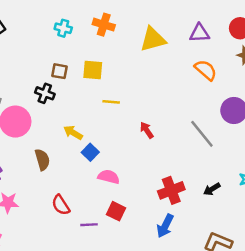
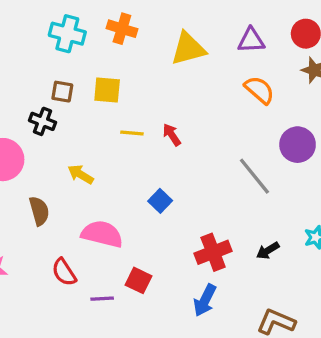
cyan cross: (63, 28) -> (67, 34), size x1.5
red arrow: (147, 130) -> (172, 135), moved
blue square: (90, 152) -> (160, 201), moved
pink semicircle: (109, 177) -> (102, 234), moved, size x1.4

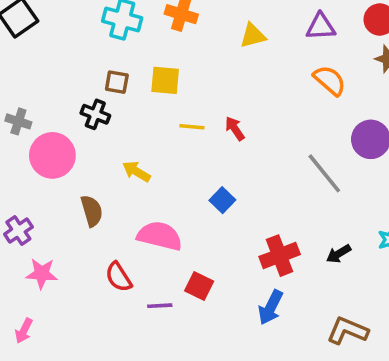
yellow triangle: (188, 49) -> (253, 36), size x0.7

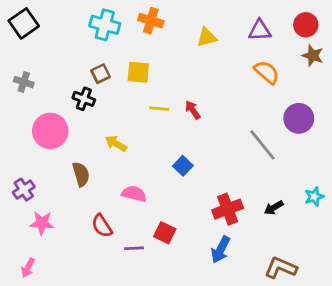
brown square: (117, 82) -> (101, 74), turned -36
gray cross: (18, 121) -> (24, 82), moved
pink semicircle: (160, 236) -> (134, 194), size x0.7

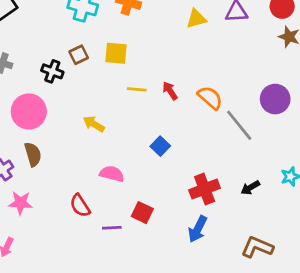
yellow triangle: (207, 37) -> (196, 19), moved
orange semicircle: (267, 72) -> (210, 98), moved
black cross: (84, 99) -> (52, 71), moved
brown semicircle: (81, 174) -> (33, 154), moved

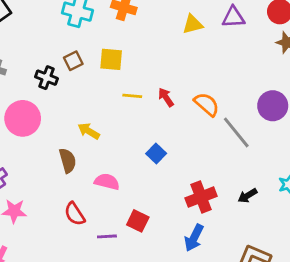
brown semicircle: (33, 154) -> (68, 161), moved

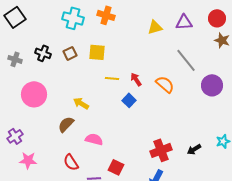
black cross: (47, 78) -> (43, 53), moved
gray line: (236, 132) -> (186, 60), moved
blue square: (156, 154) -> (129, 100), moved
brown semicircle: (68, 161) -> (66, 124), turned -120

